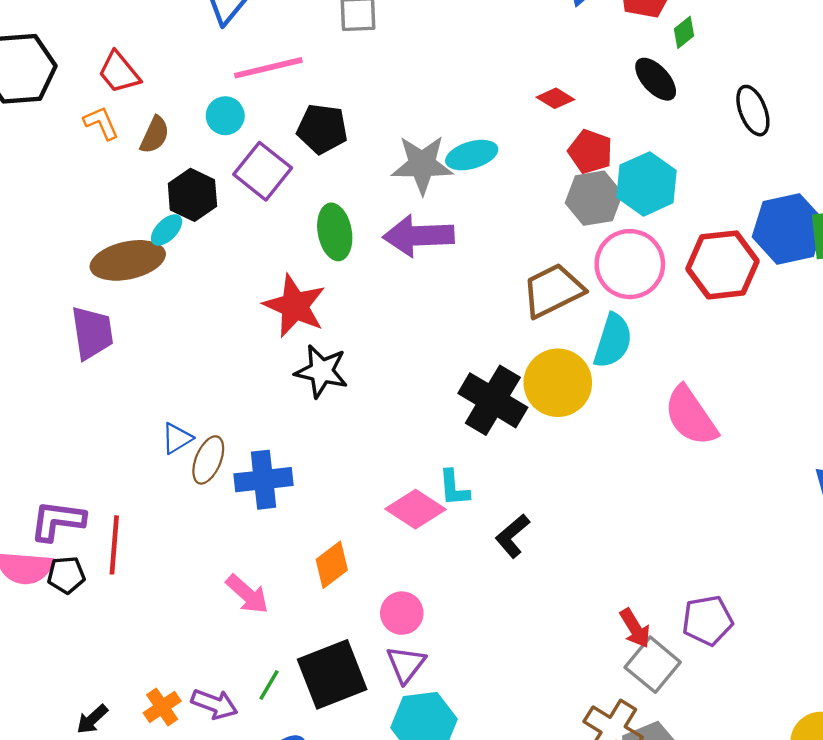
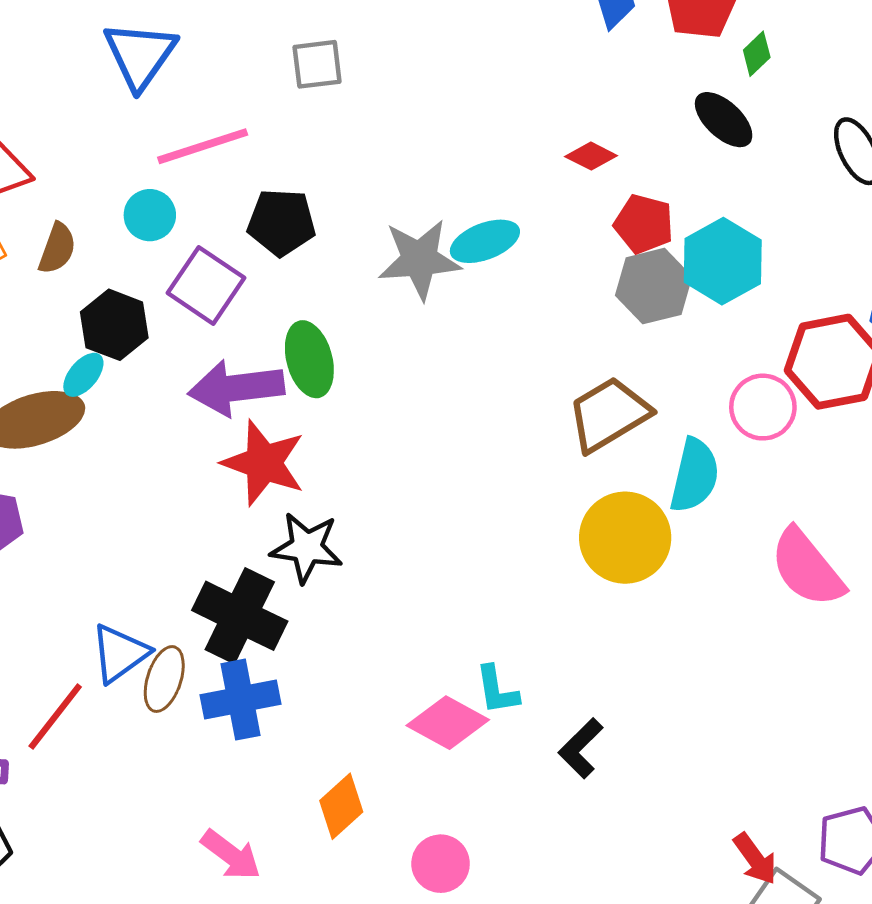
purple arrow: (418, 236) -> (236, 388), moved
pink circle: (630, 264) -> (763, 407), moved, size x0.7
black cross: (493, 400) -> (240, 616), moved
blue triangle: (177, 438) -> (120, 653), size x1.4
red line: (114, 545) -> (55, 716), moved, turned 38

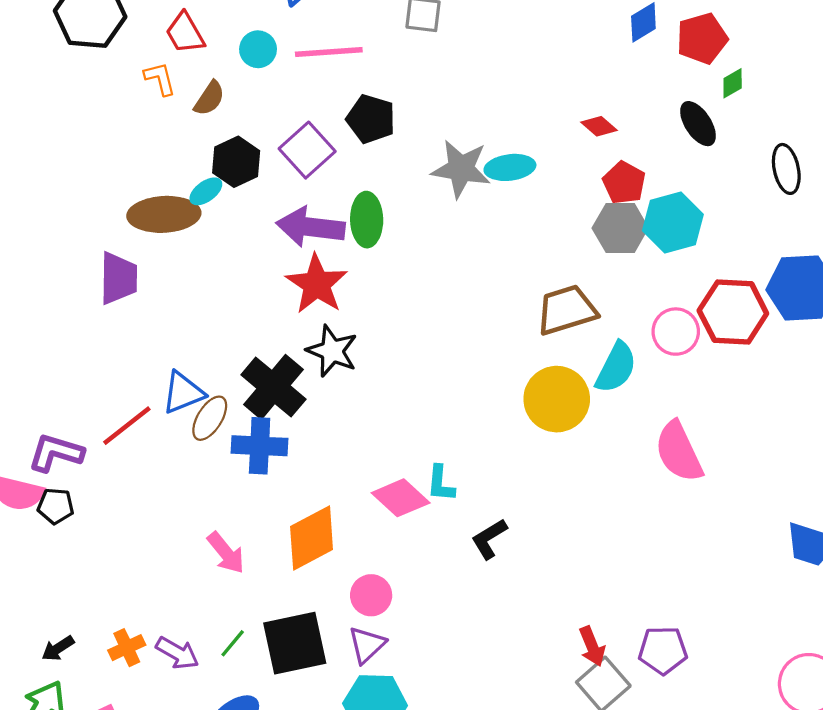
cyan circle: (150, 215) -> (258, 49), moved
orange diamond: (341, 806) -> (312, 538), size x1.5

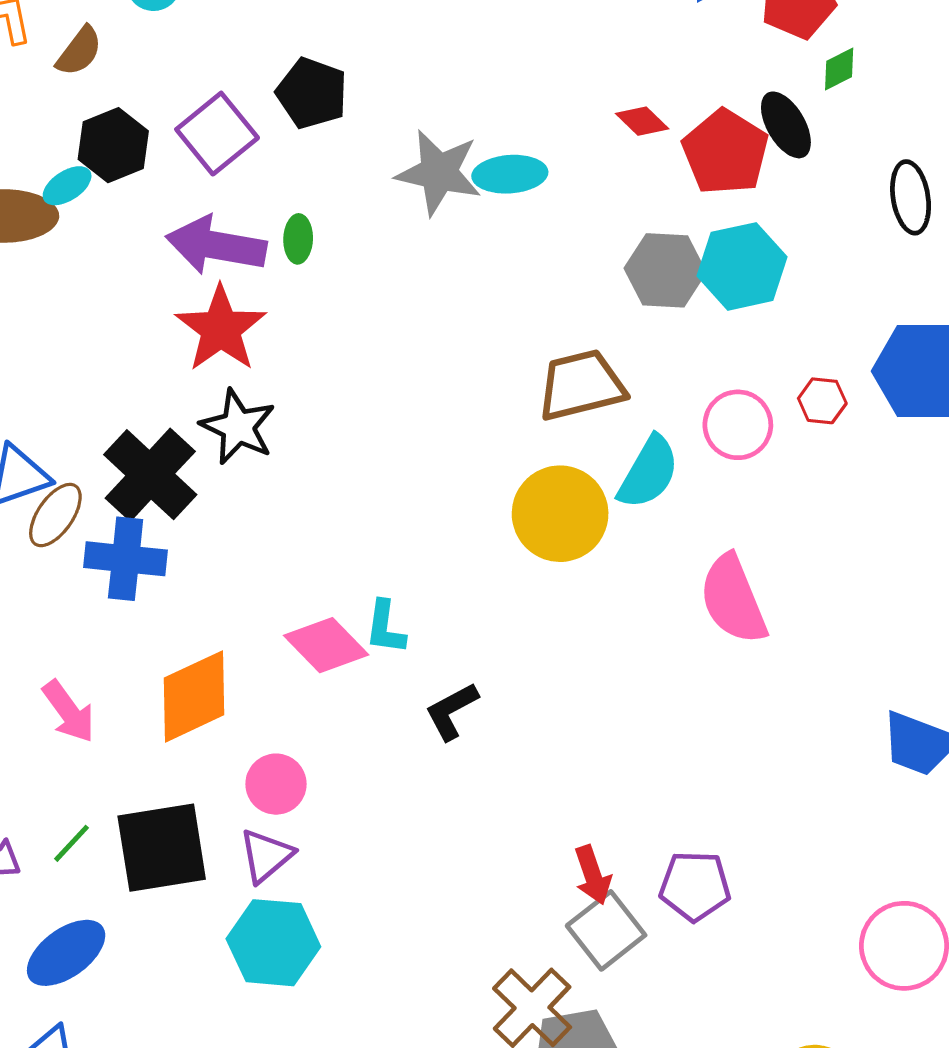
red pentagon: (624, 183) -> (725, 152), moved, size x1.4
green ellipse: (367, 220) -> (298, 239), size x0.6
red hexagon: (733, 312) -> (822, 401), size x0.5

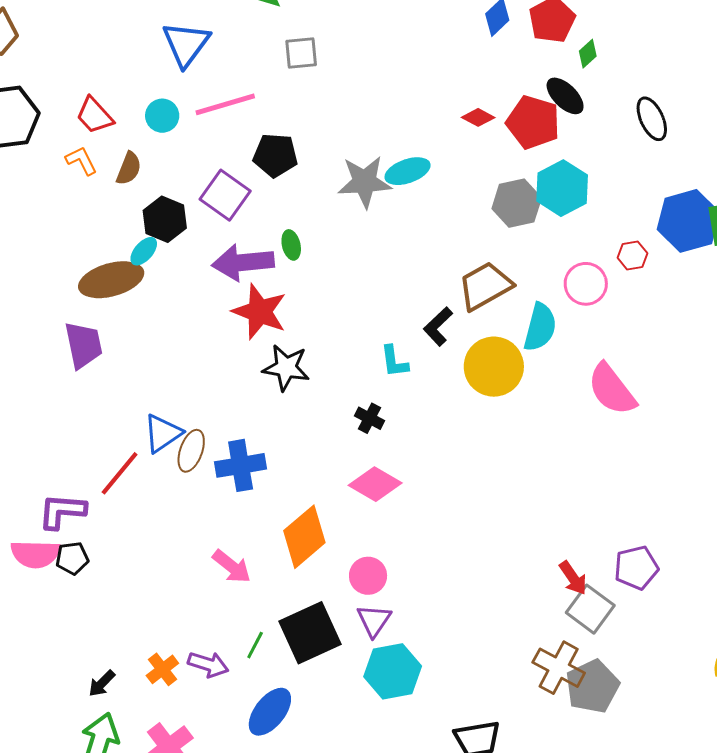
black cross: (150, 475) -> (369, 418), moved, size x0.5
cyan L-shape: (385, 627) -> (394, 361), moved
black L-shape: (452, 711) -> (438, 326), moved

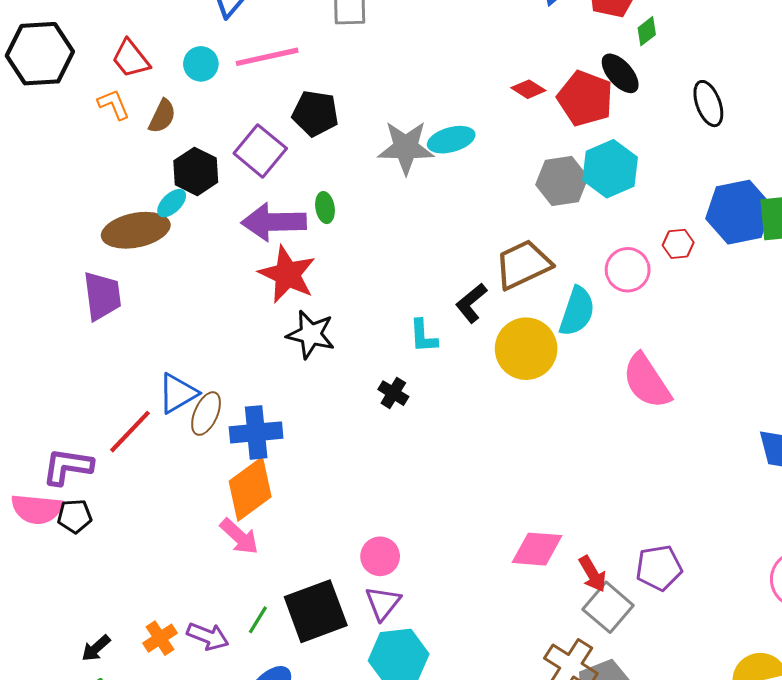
pink diamond: (375, 484) -> (537, 549), moved, turned -30
orange diamond: (304, 537) -> (250, 489), moved

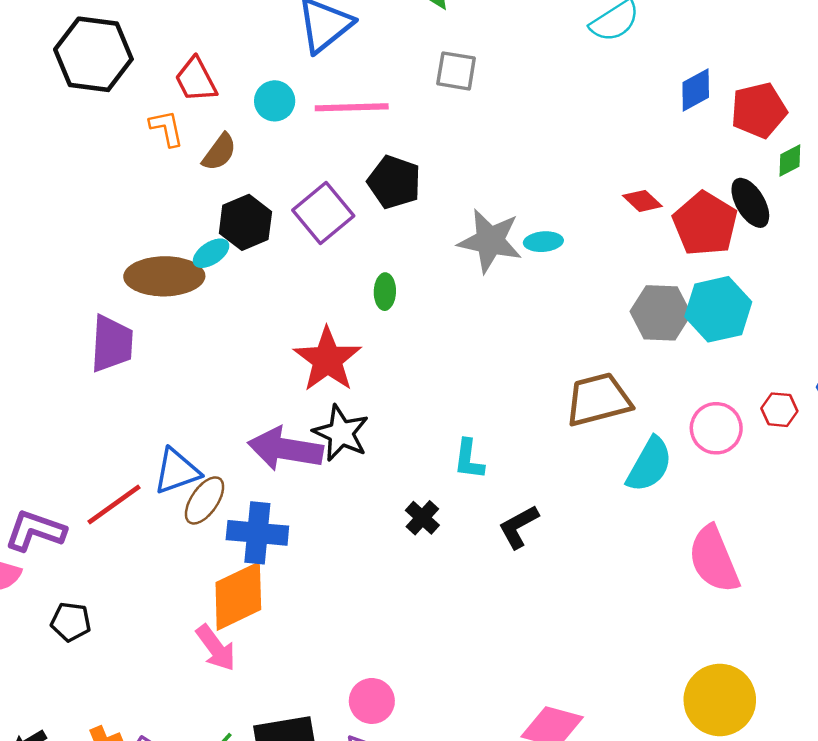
cyan ellipse: (451, 140) -> (543, 242), size x0.7
purple arrow: (274, 222) -> (285, 449), moved
black L-shape: (471, 303) -> (519, 527), moved
yellow circle: (526, 349) -> (720, 700), moved
black pentagon: (75, 516) -> (71, 622), moved

